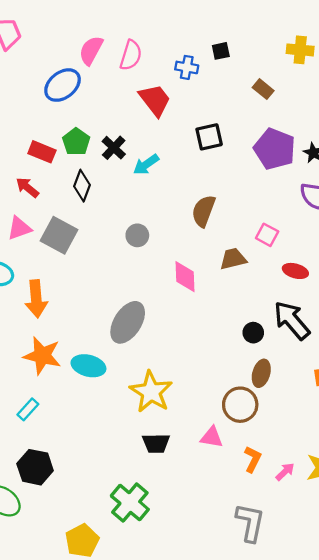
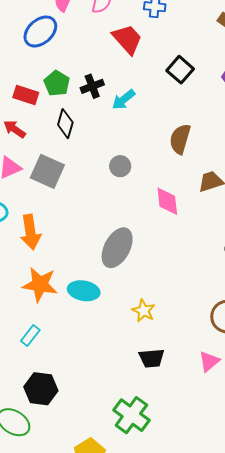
black square: (209, 137) -> (180, 70), turned -32
black cross: (114, 148) -> (92, 86), turned 30
yellow star: (151, 392) -> (144, 311), size x0.6
pink triangle: (212, 437) -> (209, 361), moved, turned -45

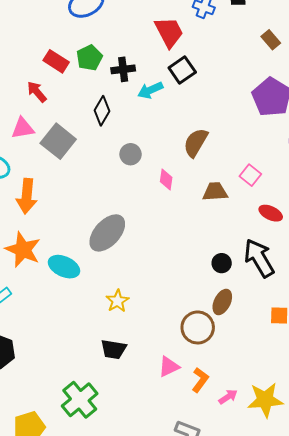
black square: (180, 70) -> (182, 70), moved
black diamond: (65, 124) -> (102, 111), moved
pink diamond: (167, 201) -> (166, 179), moved, size x0.7

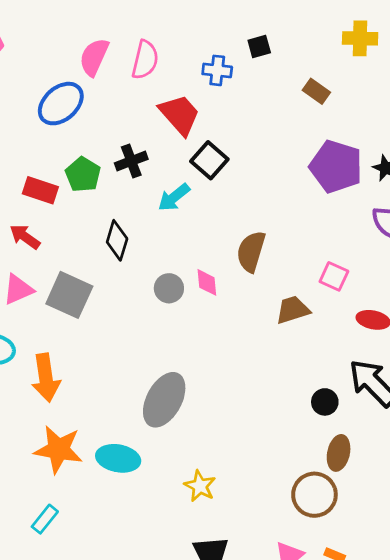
black cross: (123, 69) -> (131, 161), moved
pink diamond: (166, 179) -> (207, 282), moved

